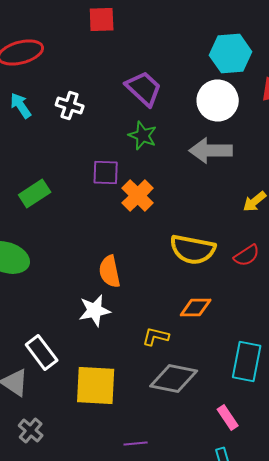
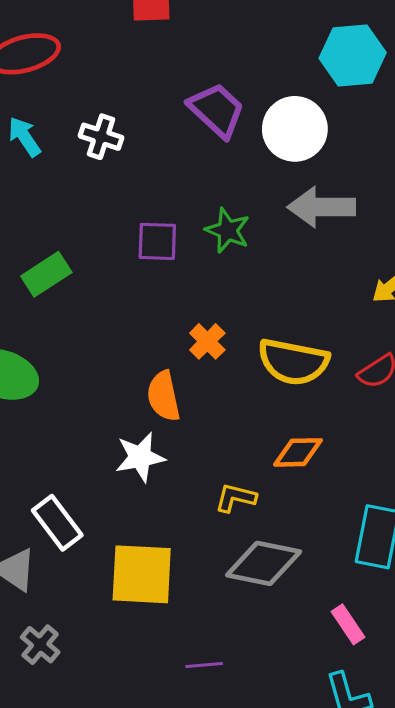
white circle: (218, 100) -> (295, 129), moved
green star: (143, 136) -> (228, 230), moved
orange cross: (138, 196) -> (207, 341), moved, size x0.7

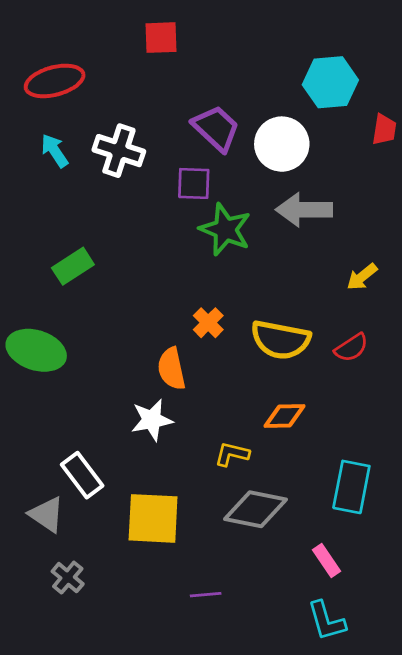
white cross: (101, 137) -> (119, 151), size x1.4
green star: (228, 230) -> (225, 229), size x1.4
purple square: (157, 241) -> (194, 183), moved

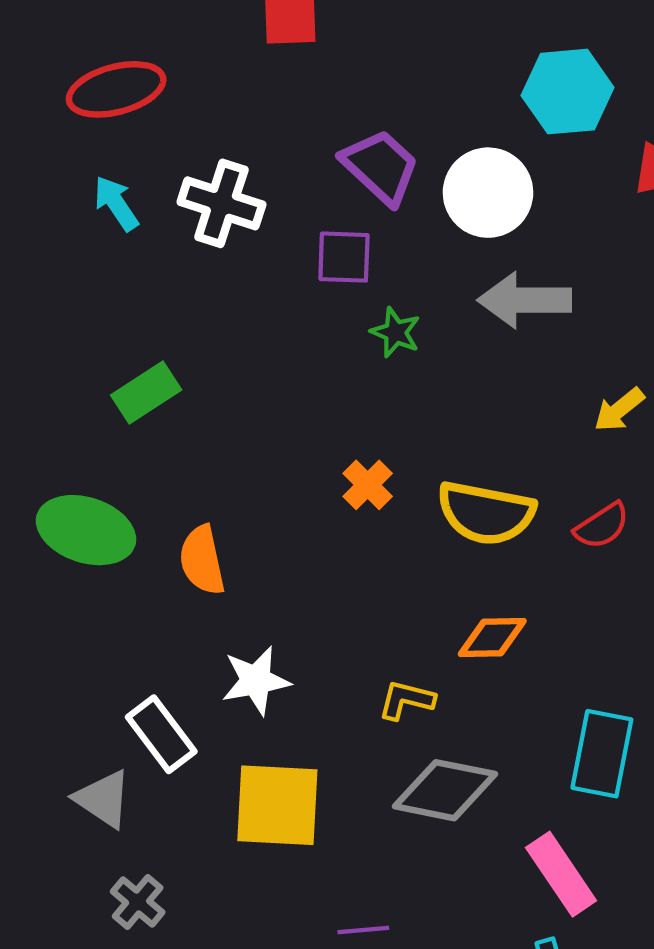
green star: (225, 229) -> (396, 332), size x0.6
orange semicircle: (171, 369) -> (202, 560), moved
white star: (152, 420) -> (256, 681), moved
pink rectangle: (326, 560) -> (561, 874), size x1.5

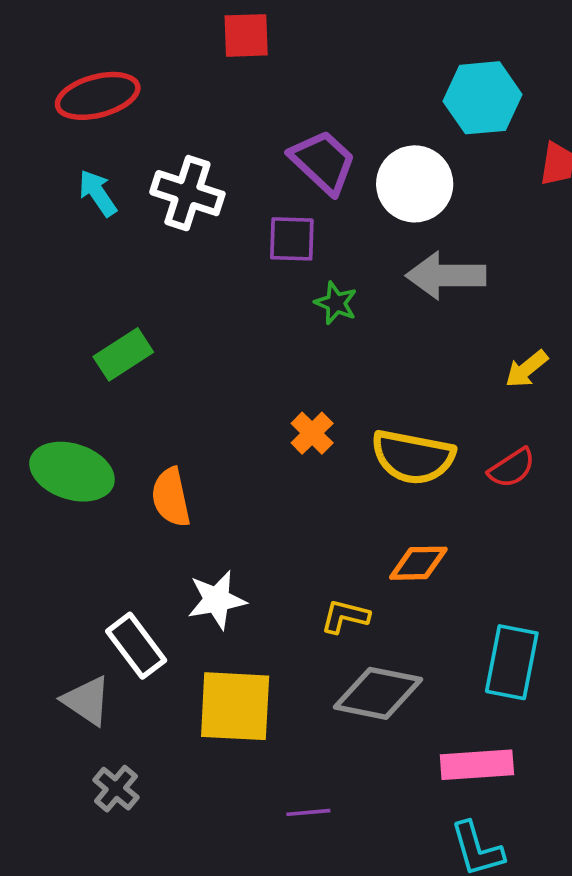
pink rectangle: (561, 874) -> (477, 765), turned -60

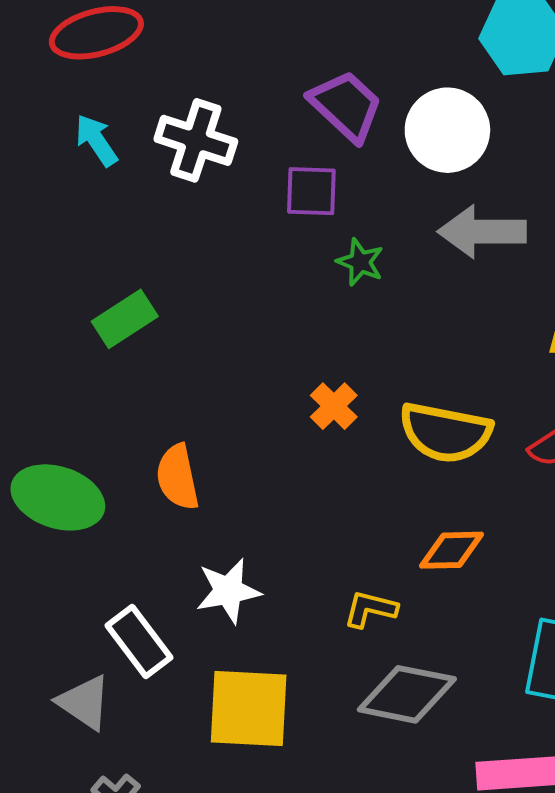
green ellipse: (72, 472) -> (58, 497), moved

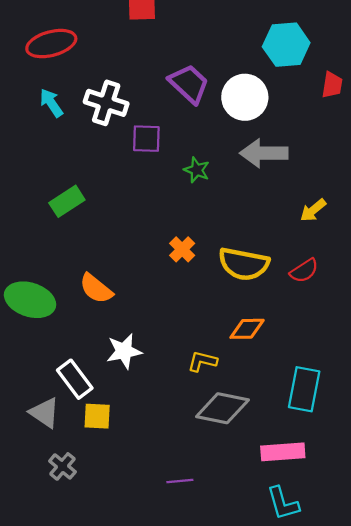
purple square: (311, 191) -> (146, 139), moved
orange semicircle: (178, 477) -> (96, 289), turned -39
yellow square: (249, 708) -> (97, 416), moved, size x0.6

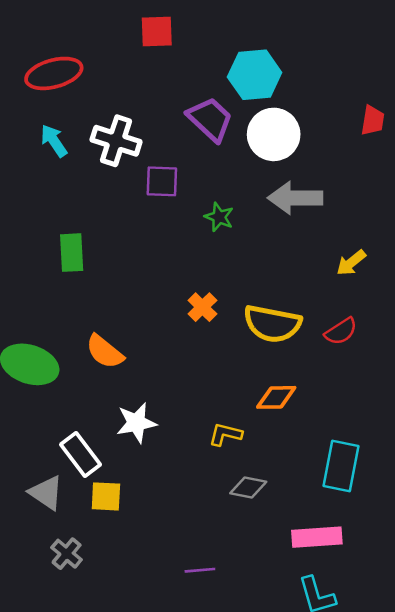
cyan hexagon: (286, 45) -> (255, 75), moved
green rectangle: (67, 201) -> (72, 253), turned -60
gray diamond: (222, 408) -> (248, 488), size x0.6

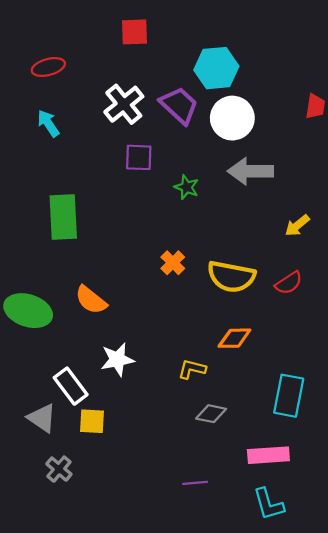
red ellipse: (54, 73) -> (48, 67), size x0.7
white cross: (116, 141) -> (124, 104), moved, turned 33
green rectangle: (72, 253) -> (63, 217), size x1.4
purple line: (200, 570) -> (195, 483), moved

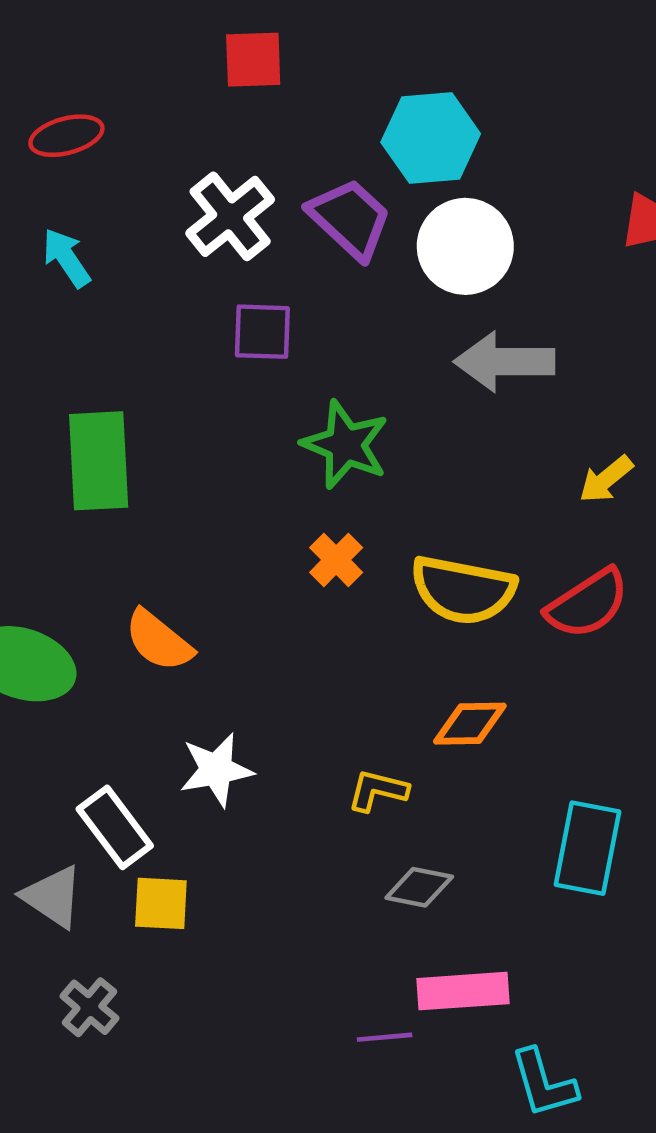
green star: (187, 187) -> (345, 445), moved, size x1.6
red semicircle: (289, 283) -> (587, 604), size x1.4
pink rectangle: (268, 455) -> (463, 991), moved

